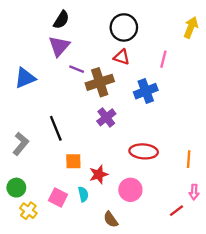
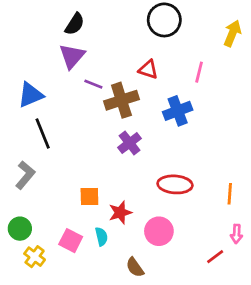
black circle: (124, 27) -> (164, 20), moved
black line: (56, 128) -> (43, 134), moved

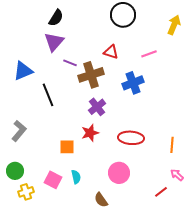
pink line: (199, 72) -> (149, 54), turned 56
black line: (43, 134) -> (48, 95), moved
red star: (120, 213) -> (90, 133), moved
pink arrow: (236, 234) -> (177, 175), turned 128
yellow cross: (35, 257) -> (26, 192), turned 35

